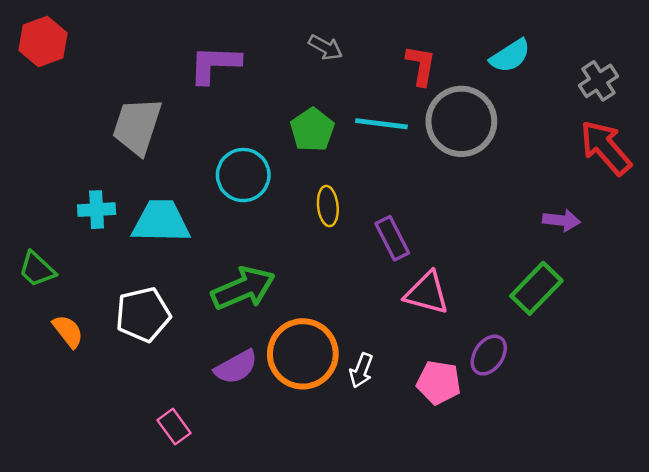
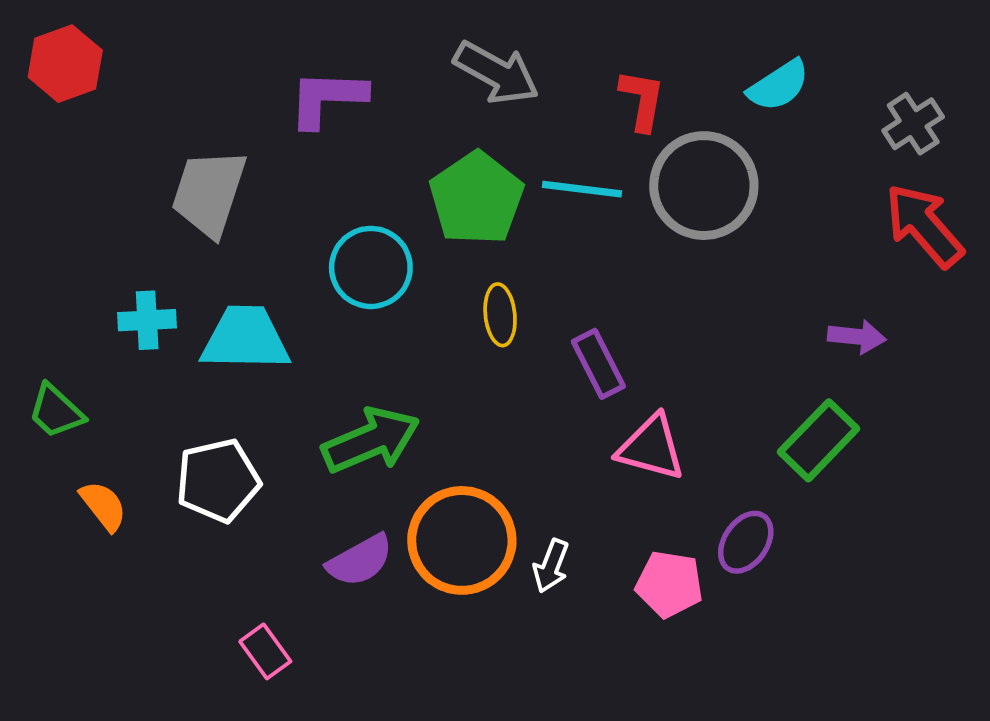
gray arrow: (325, 47) -> (496, 73), size x1.6
green pentagon: (312, 130) -> (476, 198), size x1.4

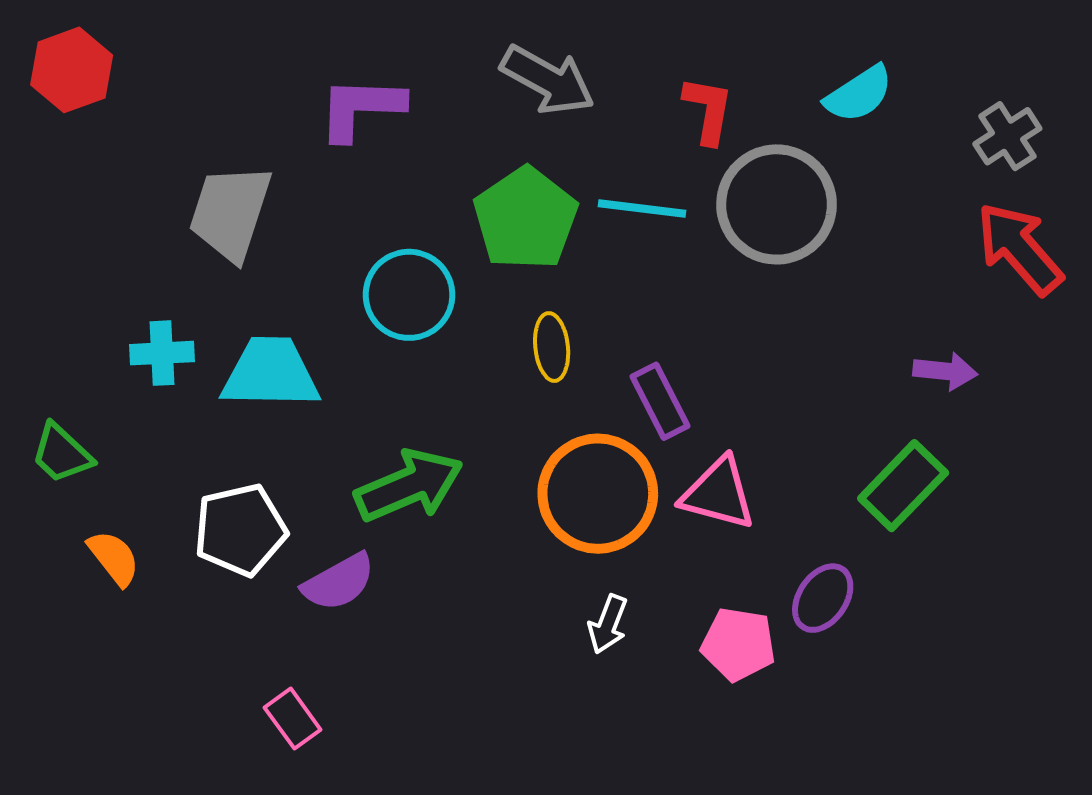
orange circle: (462, 540) -> (598, 494), moved
purple semicircle: (360, 560) -> (339, 582), moved

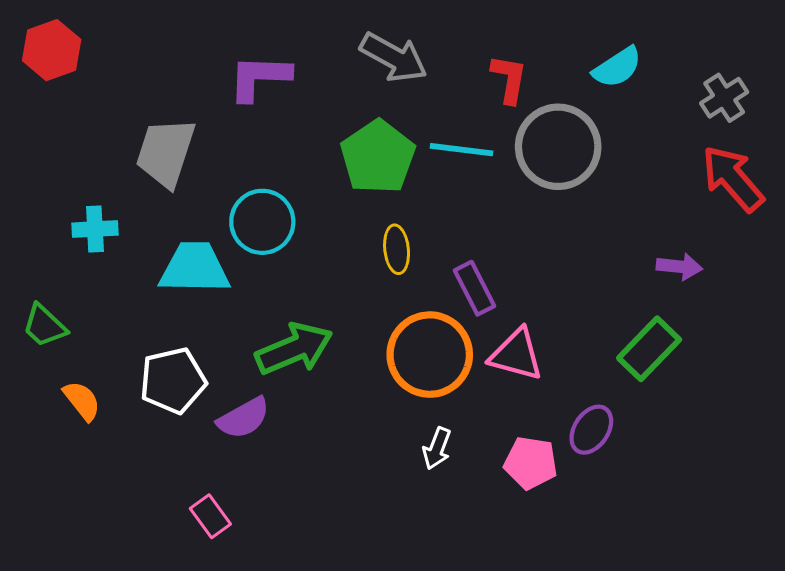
cyan circle: (409, 295) -> (262, 222), moved
cyan cross: (162, 353) -> (95, 229), moved

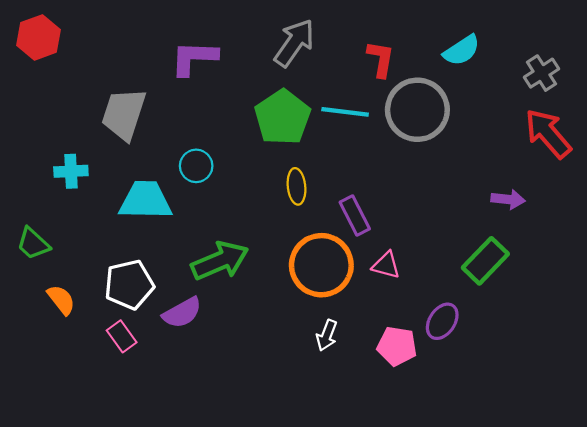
gray arrow: (394, 57) -> (294, 43), turned -84
cyan circle: (262, 222) -> (196, 166), size x0.7
pink triangle: (516, 355) -> (386, 265), size x0.7
pink rectangle: (210, 516) -> (122, 336), moved

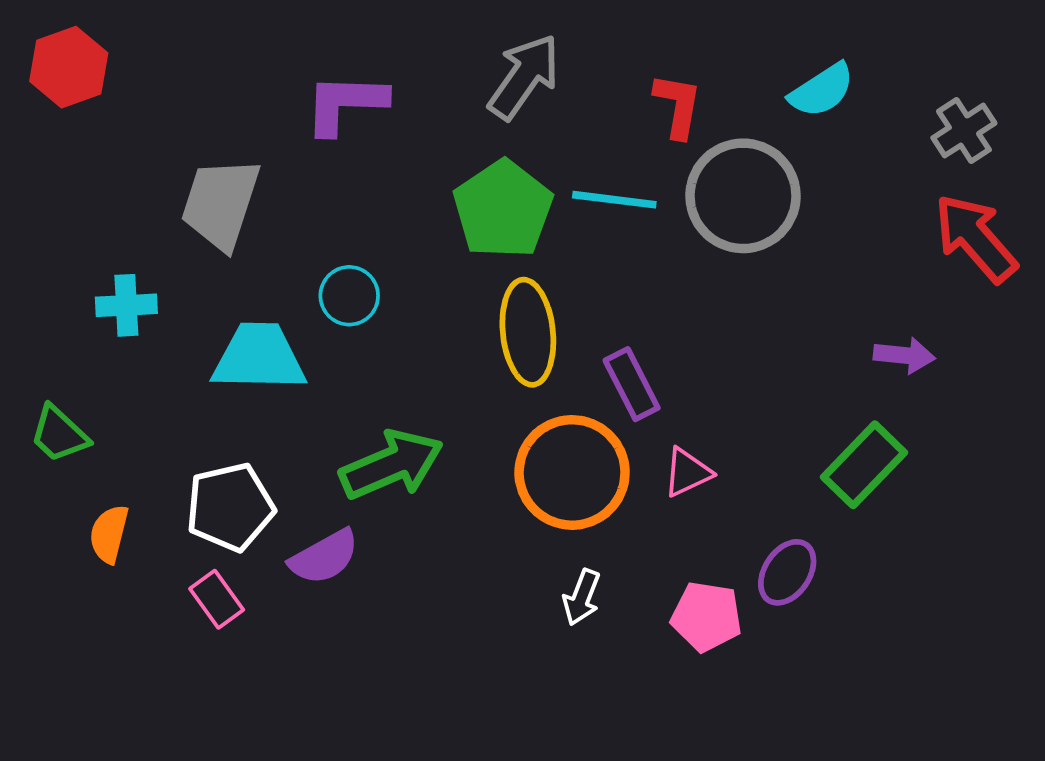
yellow ellipse: (297, 186) -> (528, 332), size x1.6
pink triangle: (386, 265) -> (687, 472), turned -40
orange semicircle: (61, 300) -> (109, 534), turned -128

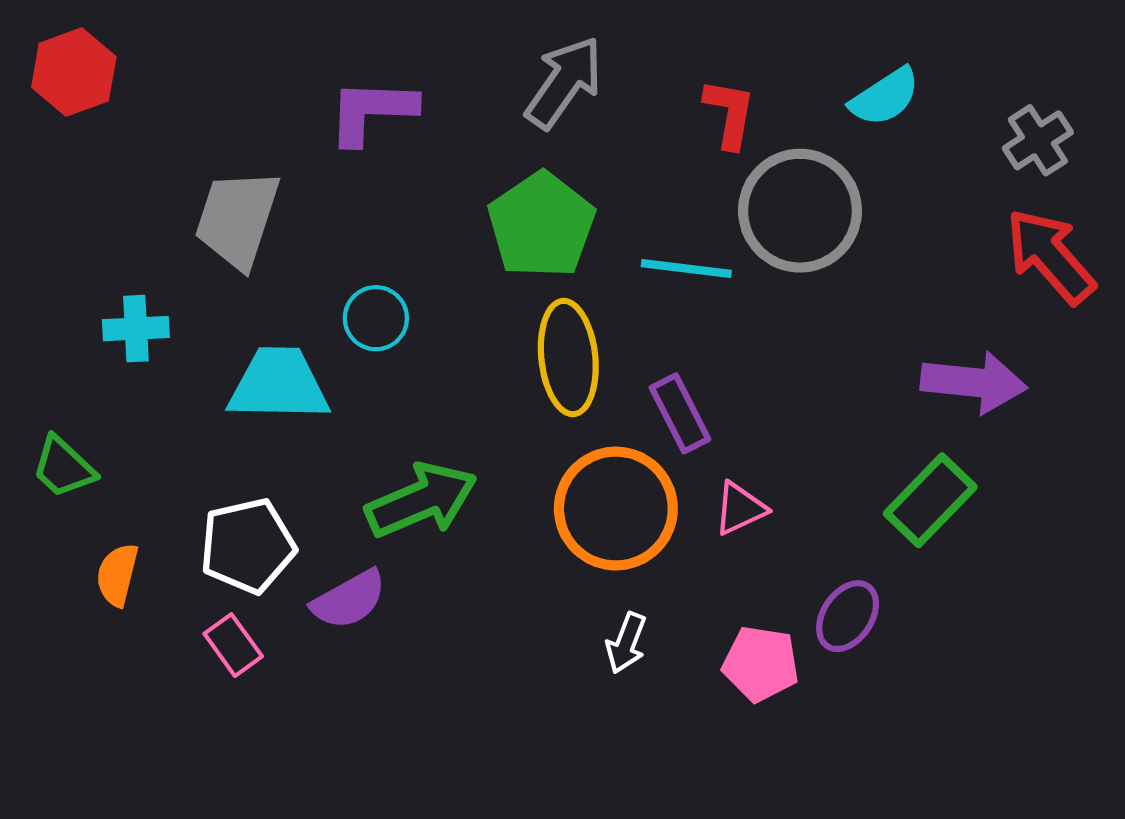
cyan line: (614, 200) -> (686, 269), moved
purple arrow: (904, 355) -> (974, 382), size x1.6

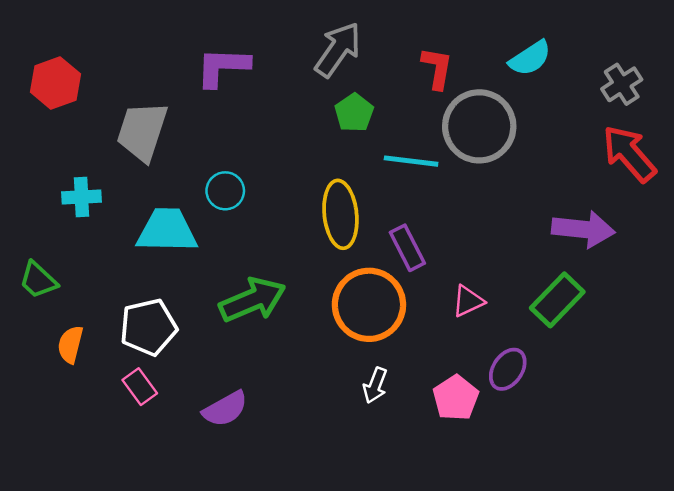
red hexagon: (74, 72) -> (55, 83), moved
green pentagon: (541, 225) -> (354, 113), moved, size x0.6
pink triangle: (740, 509) -> (468, 301), moved
purple semicircle: (349, 600) -> (225, 409), moved
pink pentagon: (761, 664) -> (456, 398), turned 30

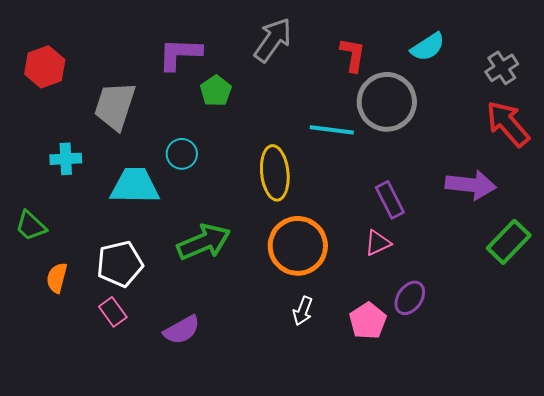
green pentagon: (354, 113) -> (216, 91), moved
purple rectangle: (407, 248) -> (390, 200), moved
green rectangle: (557, 300) -> (509, 242), moved

